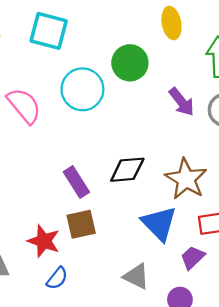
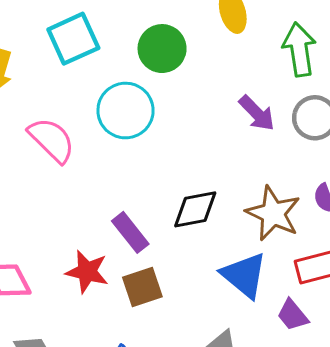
cyan square: (49, 31) -> (73, 39), turned -33
green circle: (130, 63) -> (162, 49), moved
red star: (44, 241) -> (87, 272), moved
purple trapezoid: (193, 257) -> (293, 315), turned -80

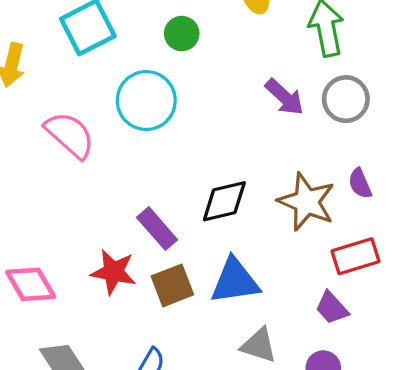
green circle: (162, 49) -> (182, 34), size x0.7
blue triangle: (244, 275) -> (235, 281), moved, turned -45

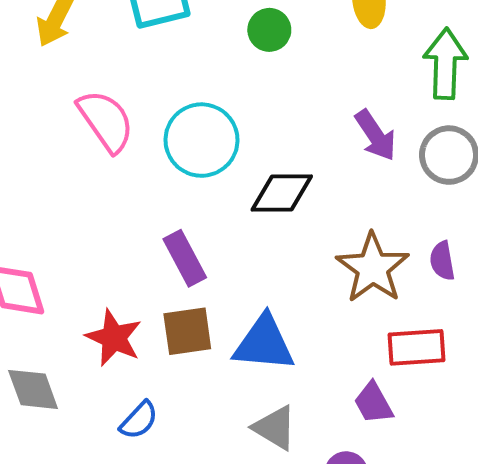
cyan circle: (146, 101) -> (201, 140), moved
black diamond: (224, 201) -> (282, 193), moved
red star: (113, 272) -> (114, 338), moved

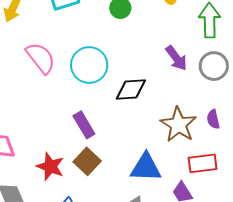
brown square: (187, 331) -> (87, 161), turned -36
blue triangle: (264, 343) -> (146, 167), moved

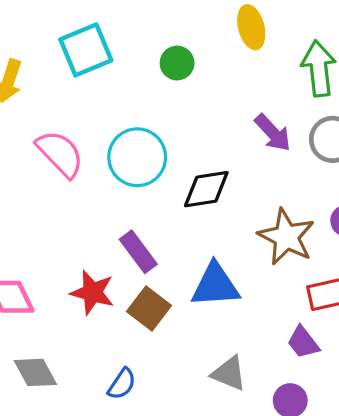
red star: (50, 167) -> (92, 292), moved
blue triangle: (146, 167) -> (215, 285), moved

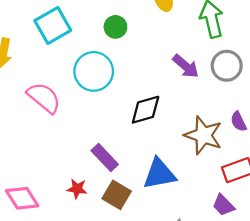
cyan circle: (137, 157) -> (94, 71), moved
red star: (92, 292) -> (77, 189), size x0.7

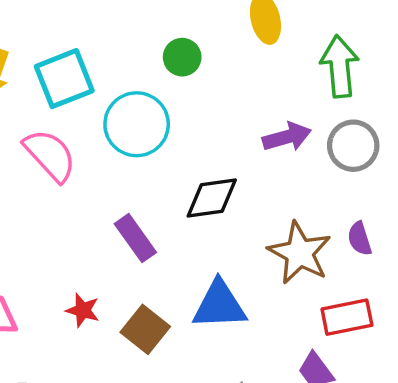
cyan square: (53, 26) -> (64, 79), moved
purple arrow: (186, 66) -> (287, 137), turned -64
purple rectangle: (105, 157) -> (135, 238), moved

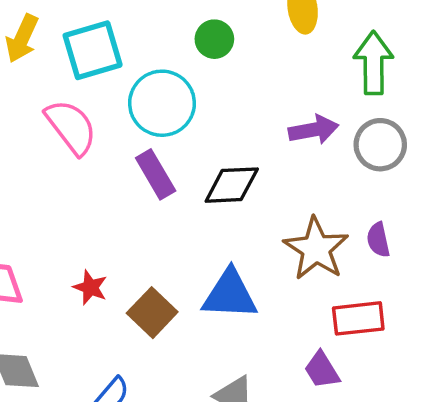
purple rectangle: (135, 238) -> (156, 174), moved

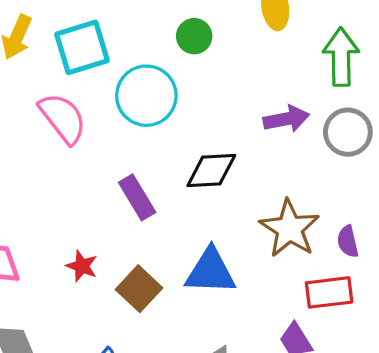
purple rectangle: (156, 174) -> (137, 197), moved
purple semicircle: (378, 240) -> (348, 241), moved

